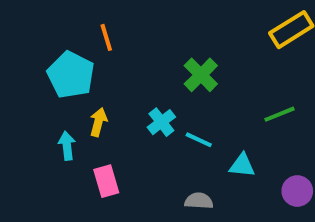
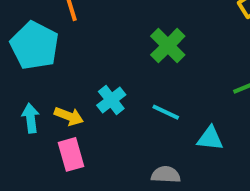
yellow arrow: (98, 122) -> (69, 116), moved, turned 96
cyan cross: (161, 122) -> (111, 100), moved

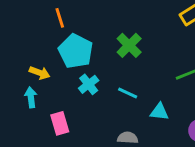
cyan pentagon: (35, 46) -> (76, 51), moved
yellow arrow: (69, 116) -> (40, 73), moved

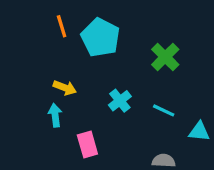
orange line: (60, 18) -> (62, 26), moved
cyan pentagon: (76, 51) -> (100, 38), moved

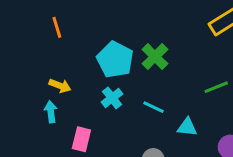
cyan pentagon: (100, 38) -> (115, 60), moved
pink rectangle: (87, 144) -> (81, 139), turned 30

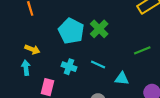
cyan cross: (112, 98) -> (69, 67), moved, turned -32

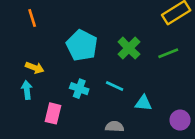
green cross: (99, 29) -> (129, 48), moved
green line: (142, 50) -> (168, 53), moved

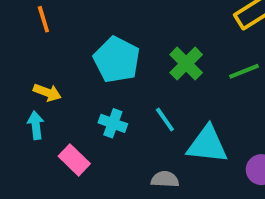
cyan line: (115, 86) -> (165, 119), turned 30
cyan triangle: (143, 103) -> (207, 145), size x1.6
pink rectangle: (53, 113) -> (74, 160), turned -60

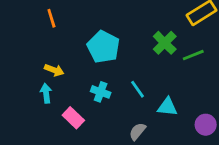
green cross: (186, 64) -> (165, 43), moved
cyan triangle: (207, 145) -> (167, 107), size x0.7
gray semicircle: (165, 179) -> (137, 131), turned -54

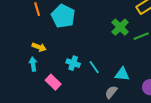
cyan pentagon: (103, 47) -> (63, 16), moved
cyan line: (137, 89) -> (94, 67), moved
gray semicircle: (137, 131) -> (111, 92), moved

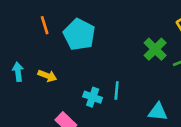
cyan arrow: (33, 64) -> (18, 72), moved
cyan line: (94, 67) -> (117, 90), moved, turned 40

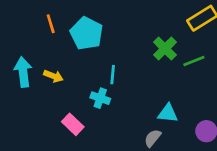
cyan arrow: (18, 72) -> (23, 72), size x1.5
cyan line: (117, 90) -> (113, 75), moved

